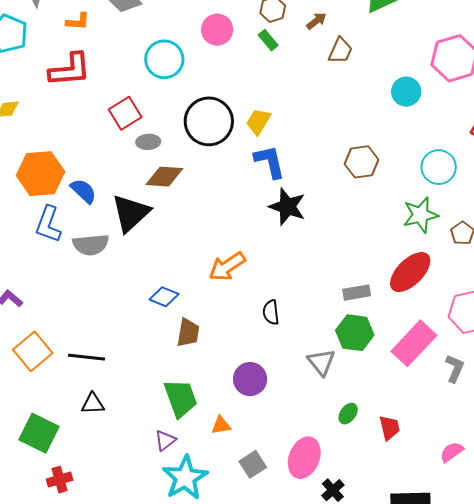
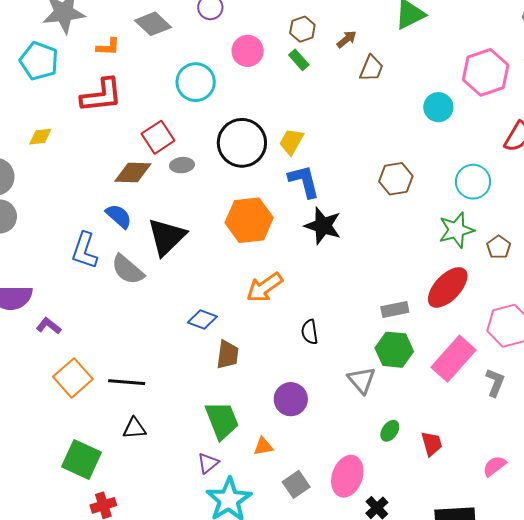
orange hexagon: (41, 174) -> (249, 220), moved
brown diamond: (164, 177) -> (133, 173), moved
gray semicircle: (91, 245) -> (128, 270), turned 48

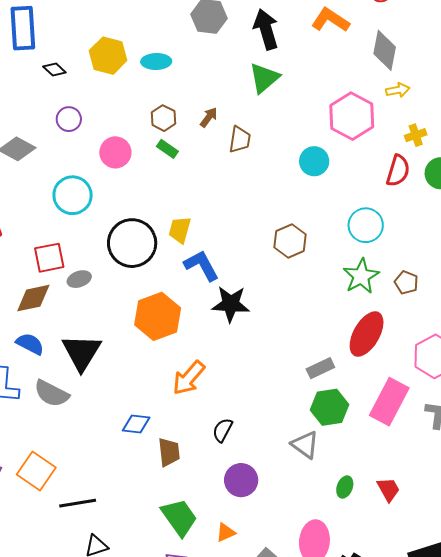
red square: (158, 137) -> (49, 258), turned 36
black semicircle: (310, 332) -> (223, 430), moved, turned 50
orange square: (73, 378) -> (36, 471), moved

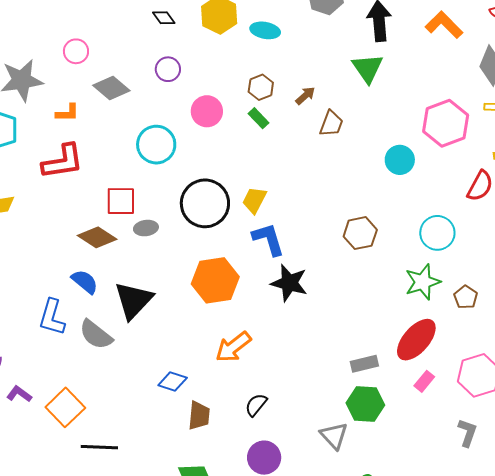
green triangle: (264, 78) -> (368, 68), turned -36
brown diamond: (33, 298) -> (97, 237), turned 33
pink rectangle: (389, 402) -> (424, 381), moved, size x0.5

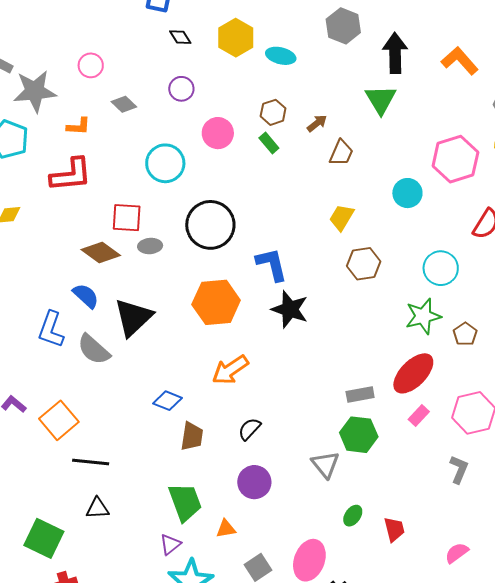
gray diamond: (111, 88) -> (124, 104), size x0.7
yellow trapezoid: (254, 200) -> (342, 217), moved

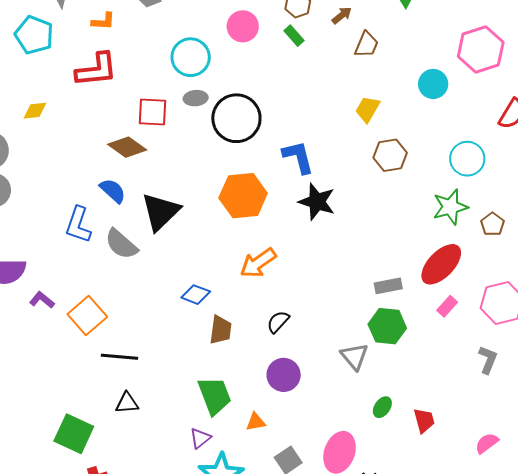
gray ellipse: (150, 246) -> (196, 98), moved

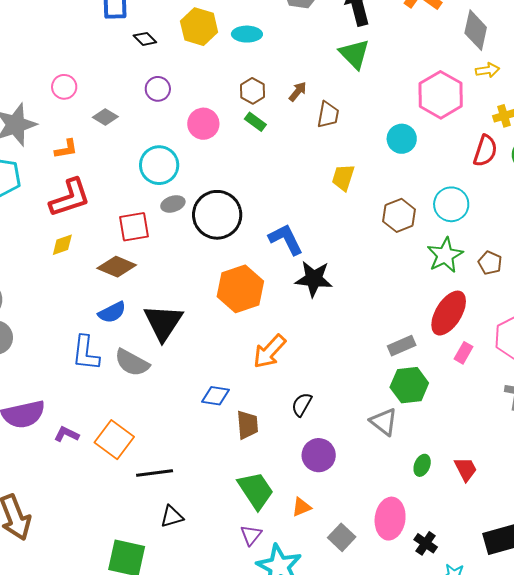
yellow diamond: (35, 111) -> (62, 245), moved
brown hexagon: (390, 155) -> (399, 215), moved
blue semicircle: (113, 191) -> (112, 312), turned 124

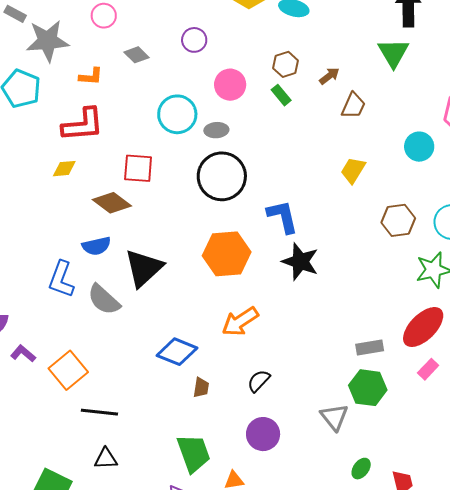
gray ellipse: (173, 204) -> (216, 130), moved
blue diamond: (215, 396) -> (177, 352), size x1.4
brown trapezoid: (247, 425) -> (201, 388), size x0.7

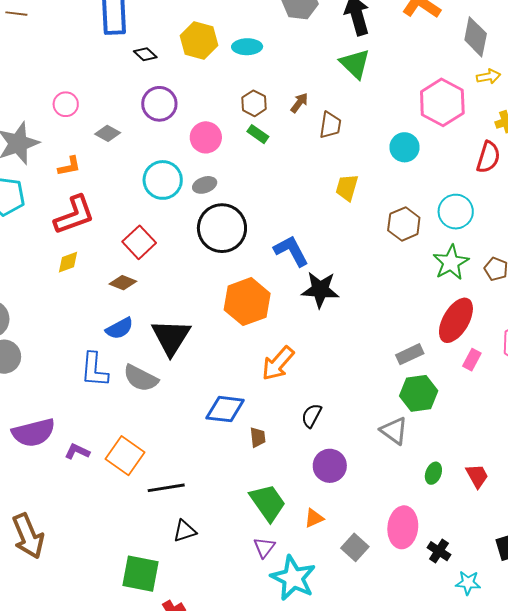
purple circle: (194, 40) -> (159, 104), size x1.4
red square: (138, 168) -> (139, 242), turned -32
brown diamond: (112, 203) -> (123, 283), size x0.7

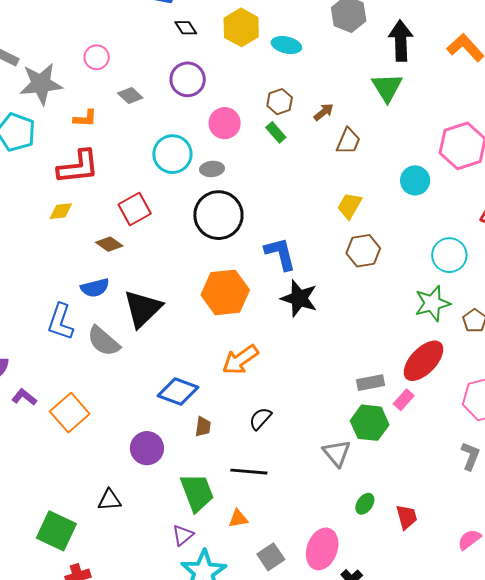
brown hexagon: (404, 224) -> (363, 251), moved
pink rectangle: (472, 360) -> (404, 400), moved
purple circle: (330, 466) -> (147, 448), moved
black line: (166, 488) -> (249, 472), moved

